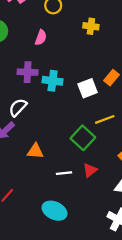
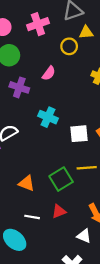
purple cross: (28, 72) -> (19, 87), moved
orange triangle: (35, 151) -> (27, 183), moved
white line: (64, 173) -> (32, 217), moved

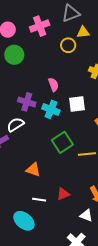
pink semicircle: (49, 73) -> (53, 85), moved, turned -56
purple cross: (19, 87) -> (27, 102), moved
white square: (79, 134) -> (77, 104), moved
green square: (61, 179) -> (62, 142), moved

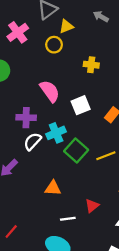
pink semicircle: (53, 85) -> (50, 91), size x1.5
cyan cross: (51, 109) -> (56, 133), moved, turned -30
white semicircle: (15, 125) -> (32, 141), moved

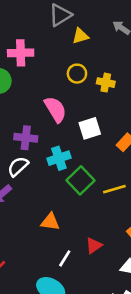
pink cross: (18, 32) -> (21, 53), moved, turned 30
yellow circle: (54, 45) -> (77, 74), moved
white semicircle: (32, 141) -> (18, 166), moved
white line: (68, 219) -> (65, 258), turned -56

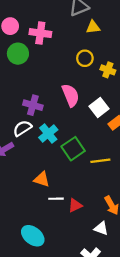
pink semicircle: (55, 109) -> (71, 95), moved
white square: (90, 128) -> (99, 108), moved, turned -30
cyan cross: (59, 158) -> (48, 134), moved, turned -30
white line: (65, 258) -> (56, 199), moved, turned 48

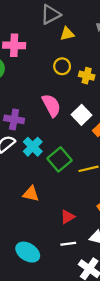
white line: (56, 199) -> (68, 244), moved

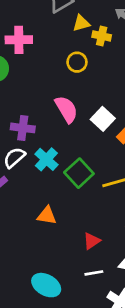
yellow cross: (87, 76) -> (102, 36), moved

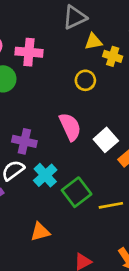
orange triangle: (47, 216) -> (40, 232), turned -30

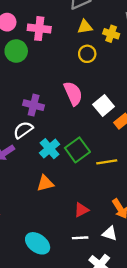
yellow triangle: (93, 42) -> (85, 27), moved
cyan cross: (45, 175) -> (50, 149), moved

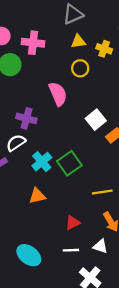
pink semicircle: (73, 93) -> (58, 94), moved
yellow line: (107, 162) -> (102, 192), moved

